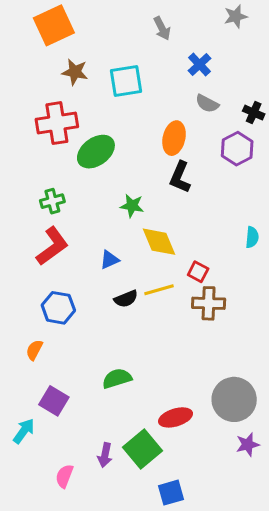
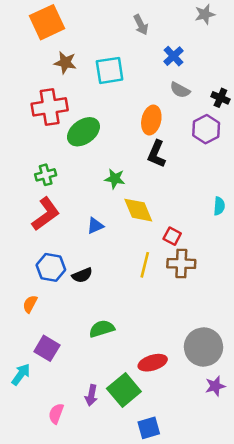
yellow line: (159, 290) -> (145, 265), moved, turned -60
black semicircle: (126, 299) -> (82, 275), moved

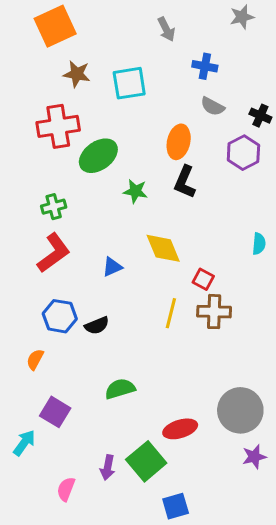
blue cross: (173, 56) -> (205, 66), turned -36
green star: (115, 179) -> (135, 191), moved

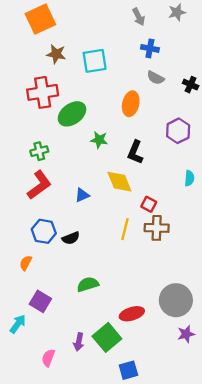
gray arrow: (166, 29) -> (139, 17), moved
purple hexagon: (243, 153) -> (178, 131), moved
black L-shape: (185, 182) -> (135, 152), moved

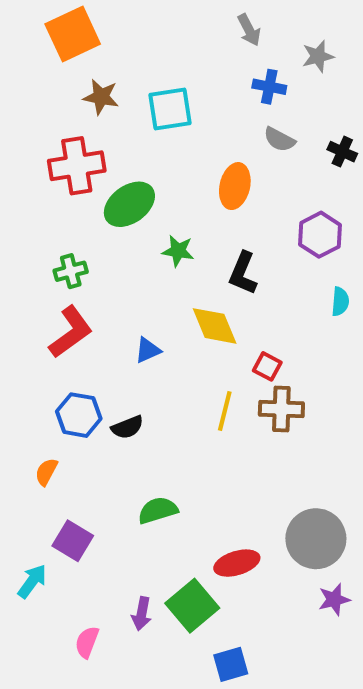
gray star: (177, 12) -> (318, 56), moved
cyan semicircle: (189, 178) -> (340, 302), moved

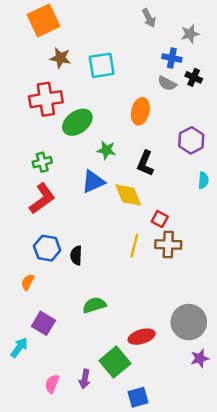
blue cross: (269, 87) -> (172, 58), moved
black cross: (342, 152) -> (194, 77), moved
blue triangle: (148, 350) -> (93, 182), moved, size x1.5
black semicircle: (127, 427) -> (76, 255), turned 114
purple arrow: (142, 614) -> (85, 379), moved

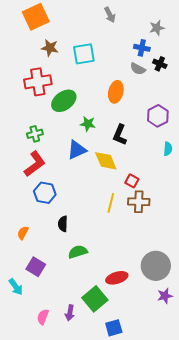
gray arrow: (149, 18) -> (110, 15), moved
blue hexagon: (47, 248) -> (45, 193), moved
black semicircle: (76, 255) -> (63, 224), moved
cyan arrow: (19, 348) -> (16, 287), turned 108

